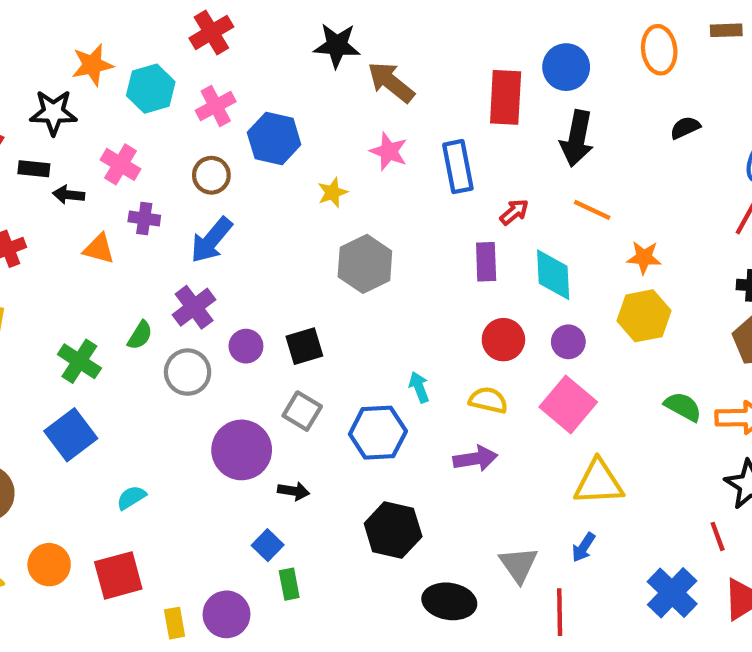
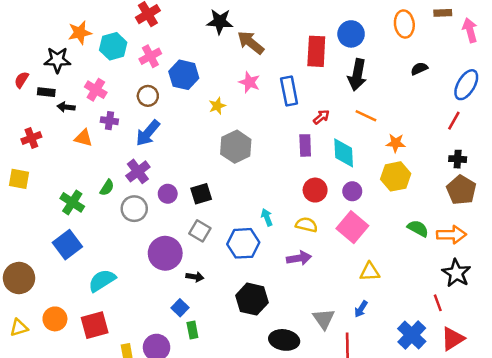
yellow triangle: (599, 482) -> (370, 272), size x0.7
cyan semicircle: (131, 498) -> (102, 280), size x1.6

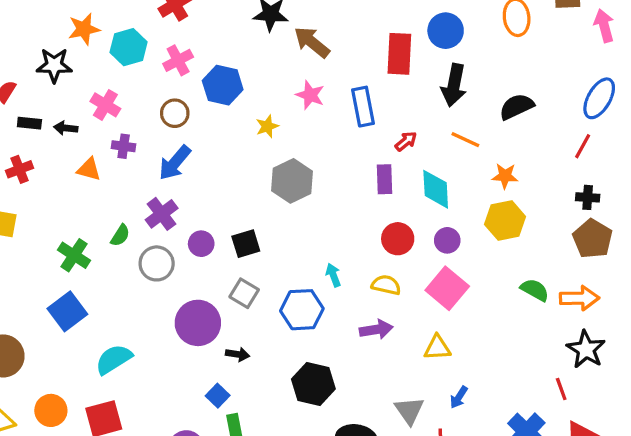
black semicircle: (419, 69) -> (517, 107), moved, size x1.5
black rectangle: (46, 92) -> (29, 123), moved
yellow triangle: (370, 272) -> (437, 348), moved

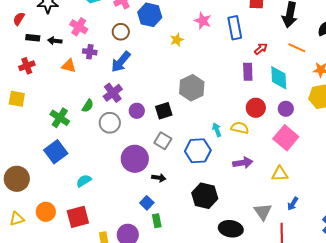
gray hexagon: (292, 181) -> (192, 88), moved
yellow semicircle: (386, 285) -> (240, 128), moved
cyan semicircle: (114, 359) -> (84, 181), size x0.7

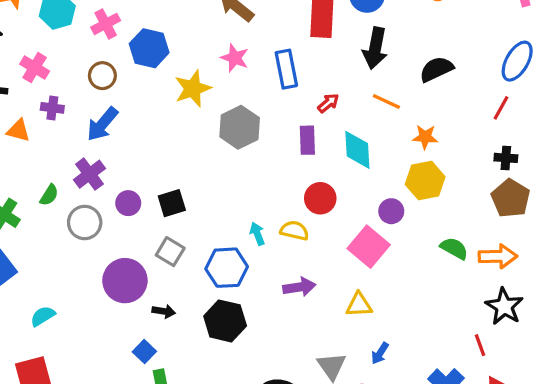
yellow star: (177, 40) -> (193, 89), size x1.6
gray hexagon: (192, 88) -> (240, 127), moved
purple circle: (286, 109) -> (391, 211), moved
black hexagon: (205, 196) -> (225, 321), moved

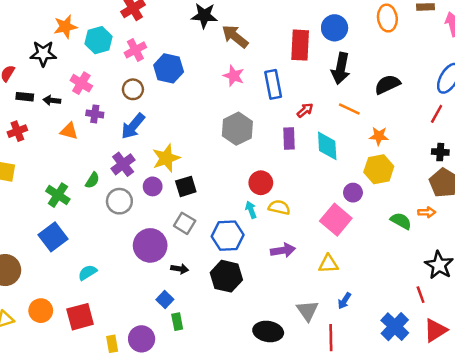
yellow star: (193, 89) -> (166, 158), moved
red circle: (320, 198) -> (261, 183), moved
orange arrow: (498, 256) -> (427, 212), moved, size x0.6

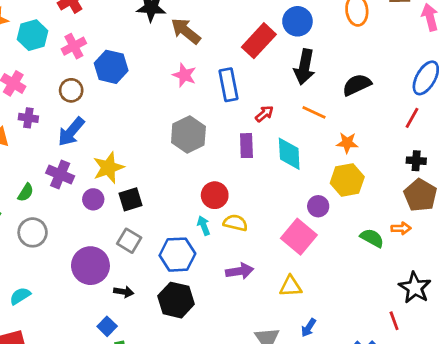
red rectangle: (300, 45) -> (259, 41), turned 40
purple cross: (123, 164) -> (60, 174), turned -30
gray circle: (119, 201) -> (33, 232), moved

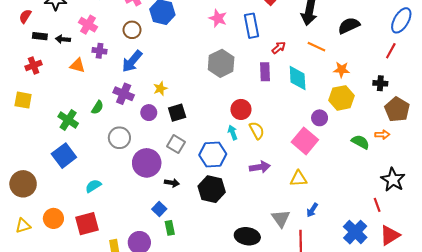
black cross: (416, 161) -> (380, 83), moved
yellow star: (108, 168) -> (160, 89), size x0.6
yellow semicircle: (235, 223) -> (257, 130), turned 48
gray circle: (33, 232) -> (119, 138), moved

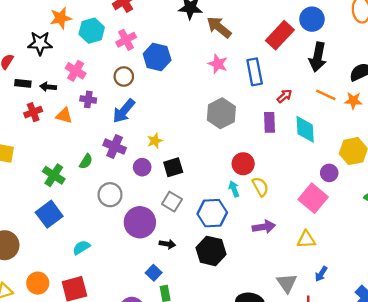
red cross: (34, 65) -> (33, 112), moved
orange star: (342, 70) -> (353, 101), moved

